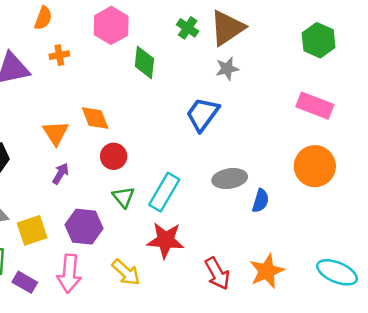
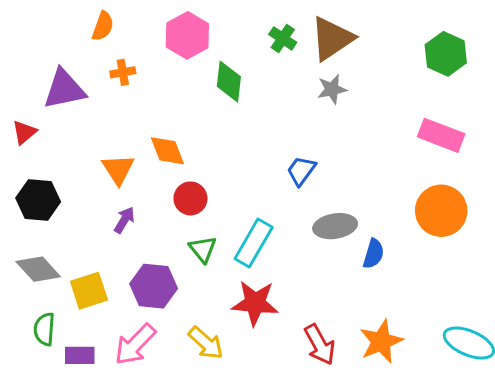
blue trapezoid: (202, 114) -> (301, 171), moved, size x0.7
pink arrow: (69, 274) -> (135, 345), turned 39
purple rectangle: (25, 282) -> (80, 355), turned -30

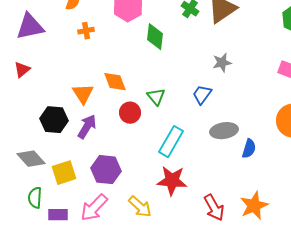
purple triangle: (64, 89) -> (30, 27), moved
gray star: (332, 89) -> (222, 63), moved
black hexagon: (38, 200) -> (54, 120), moved
purple arrow: (124, 220) -> (87, 127), size x1.4
green triangle: (203, 249) -> (156, 97), moved

